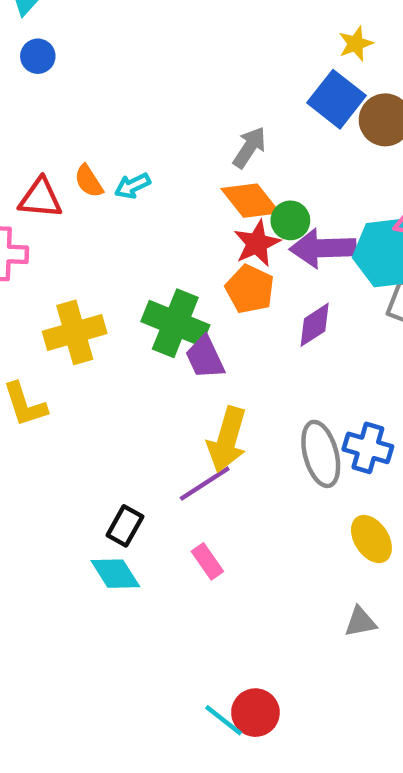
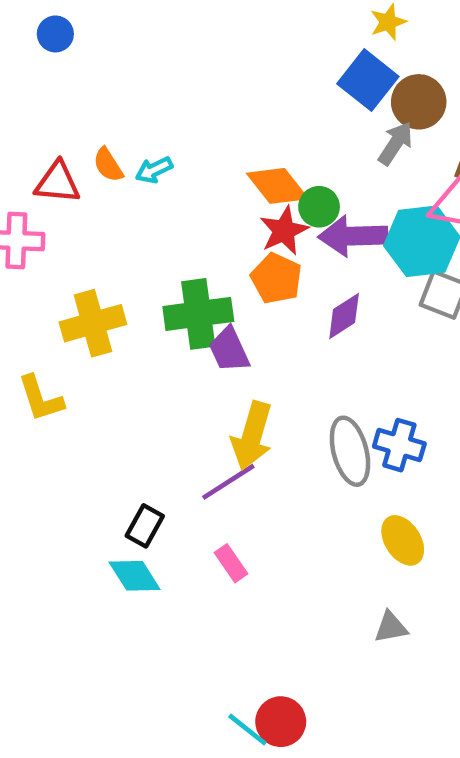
gray arrow: (249, 147) -> (396, 143), moved
green cross: (175, 323) -> (198, 314), turned -30

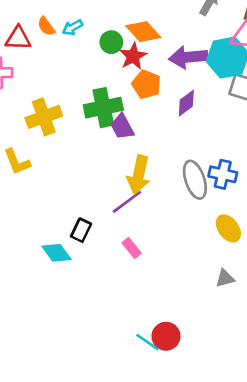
green circle: (319, 207) -> (111, 42), moved
red star: (284, 231) -> (133, 56), moved
cyan diamond: (135, 576) -> (56, 253), moved

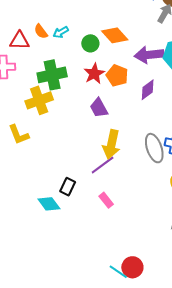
red star: (133, 56) -> (94, 74), moved
green cross: (103, 108) -> (52, 75), moved

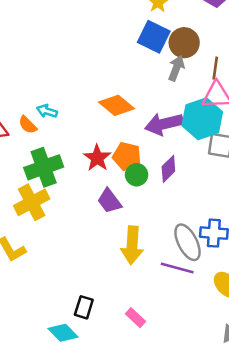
orange semicircle: (41, 31) -> (28, 125), moved
cyan arrow: (61, 32) -> (47, 111), turned 56
green circle: (90, 43) -> (137, 175), moved
purple line: (103, 165) -> (177, 268), moved, turned 60

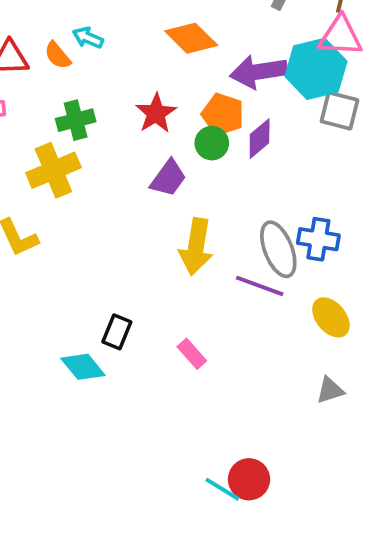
orange pentagon: (127, 156) -> (223, 114), moved
green cross: (44, 167) -> (76, 120), size x0.7
purple trapezoid: (109, 201) -> (168, 178), turned -112

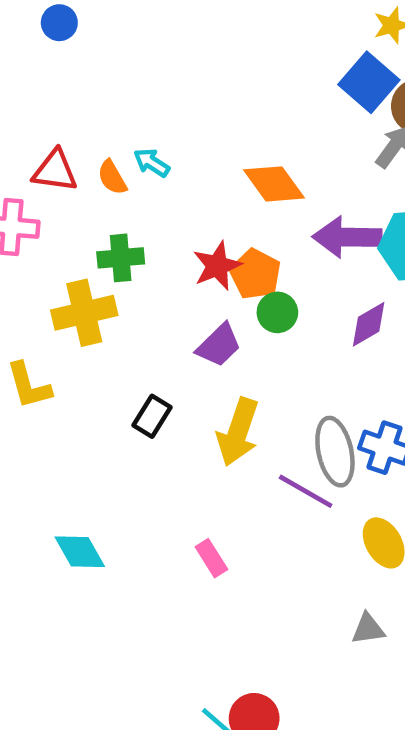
orange pentagon: (223, 114) -> (255, 274), moved
purple diamond: (260, 139) -> (369, 324), moved
black rectangle: (117, 332) -> (152, 416), moved

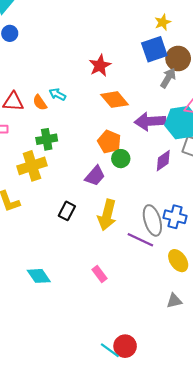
blue square: (369, 82) -> (154, 49), turned 35
red star: (217, 266) -> (100, 66), moved

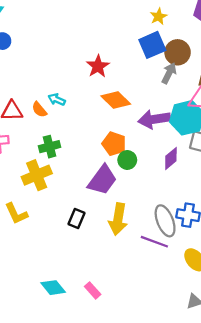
purple trapezoid: (95, 176) -> (102, 180), size x1.4
pink rectangle: (100, 274) -> (93, 290), moved

